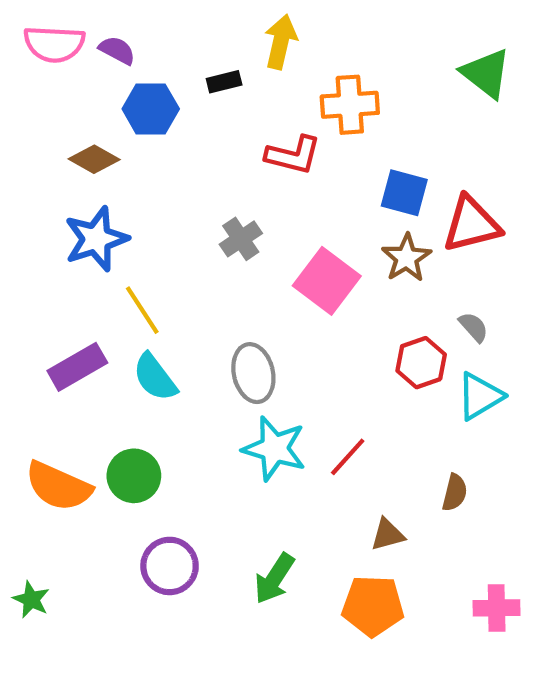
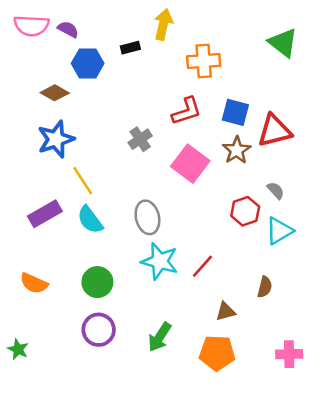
red L-shape: (293, 155) -> (187, 111), moved, turned -32
green circle: (134, 476) -> (97, 282), moved
orange semicircle: (58, 486) -> (34, 283), size x0.7

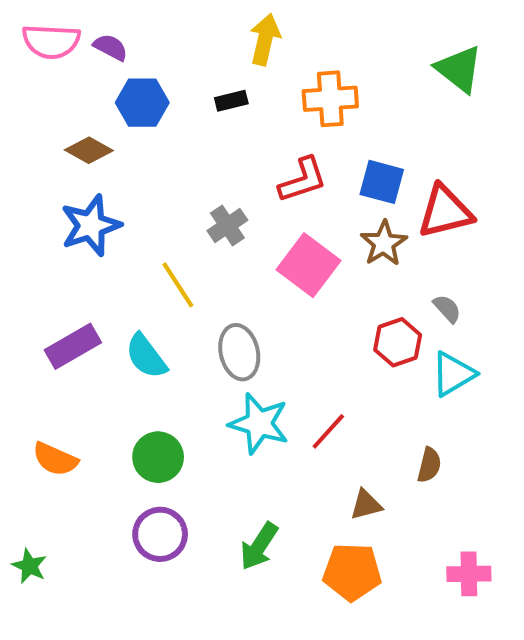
black rectangle: (130, 48) -> (231, 101), moved
yellow line: (83, 181) -> (178, 285), moved

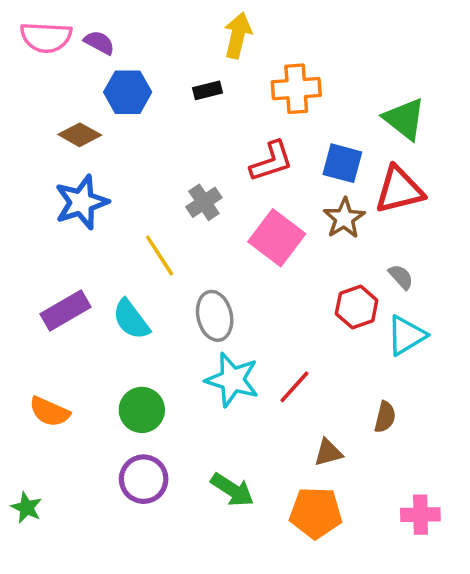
green triangle: (459, 69) -> (404, 119), moved
green arrow: (259, 546) -> (232, 490), turned -90

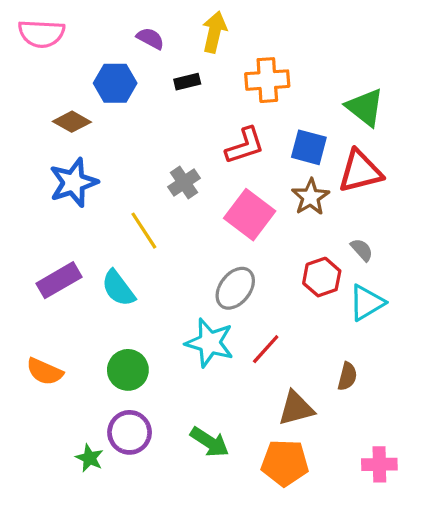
purple semicircle: (99, 43) -> (150, 38), moved
gray ellipse: (215, 316) -> (235, 288), moved, turned 51
brown triangle: (328, 453) -> (296, 408), size x1.4
green star: (26, 508) -> (89, 458), moved

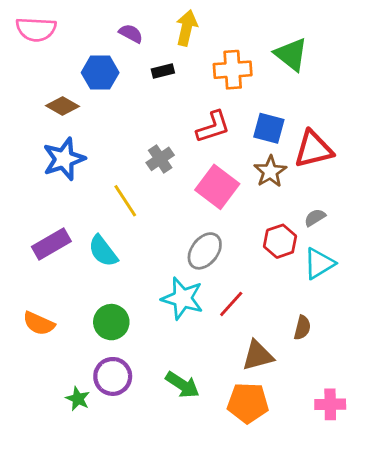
green triangle: (365, 107) -> (291, 54), moved
gray semicircle: (362, 250) -> (315, 217), turned -80

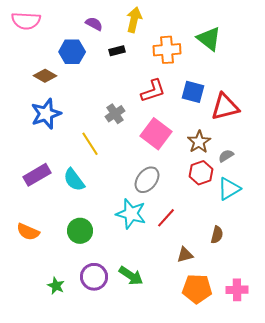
brown star: (270, 171) -> (199, 142), moved
brown triangle: (258, 356) -> (185, 255), size x0.7
purple circle: (113, 376) -> (94, 277), moved
orange pentagon: (248, 403) -> (197, 289), moved

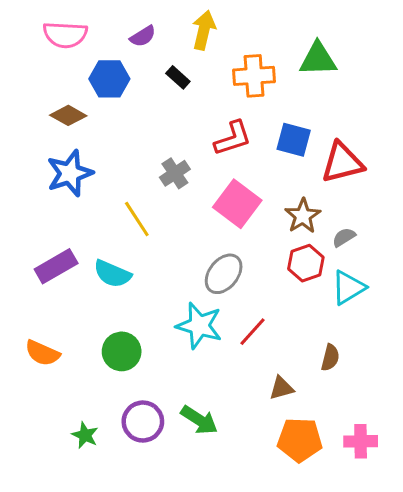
pink semicircle: (26, 21) -> (65, 35), moved
purple semicircle: (94, 24) -> (143, 36), turned 120
green triangle: (209, 39) -> (318, 59), turned -40
black rectangle: (117, 51) -> (178, 77), turned 56
cyan semicircle: (74, 180) -> (112, 274), turned -30

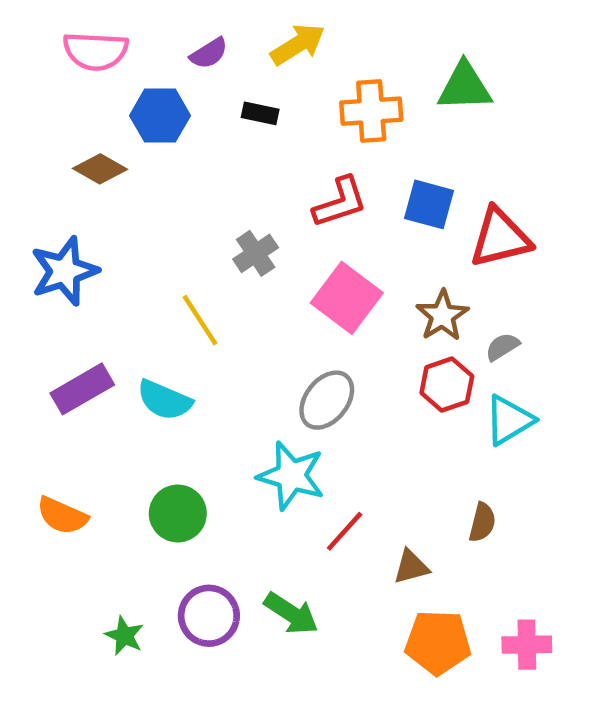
yellow arrow: (204, 30) -> (298, 44), turned 45
black rectangle: (178, 77) -> (260, 113), turned -30
blue star: (70, 173) -> (64, 271), moved
red line: (253, 332) -> (345, 531), moved

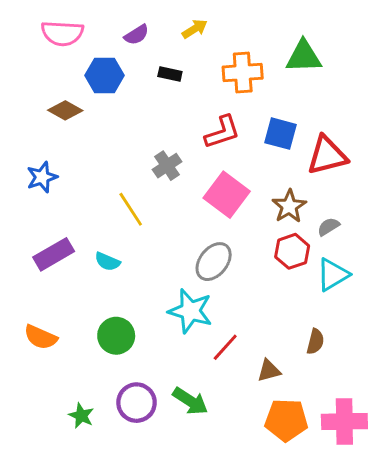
yellow arrow: (298, 44) -> (195, 29), size x0.7
blue star: (64, 271) -> (42, 177), size x0.7
cyan semicircle: (164, 400) -> (107, 262), size x0.7
pink cross: (527, 645) -> (344, 421), size x1.4

